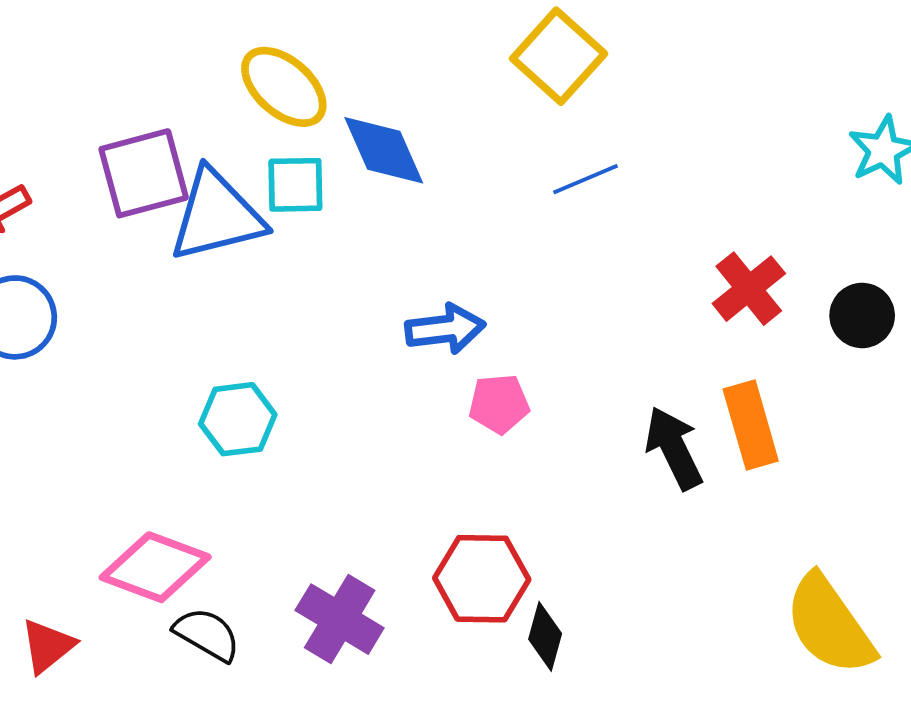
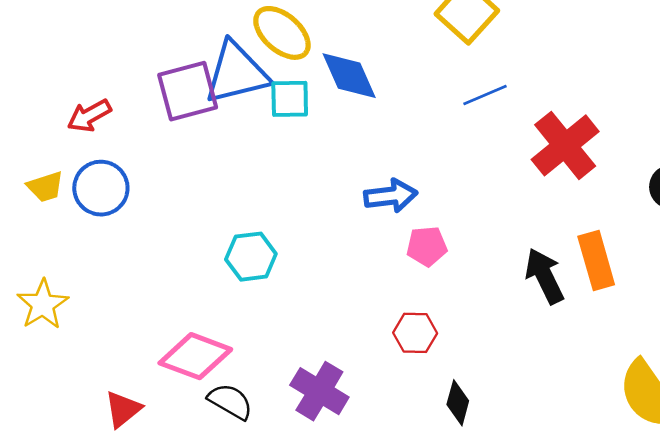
blue triangle: (217, 216) -> (237, 73), moved
red cross: (749, 289) -> (565, 145), moved, size x1.4
red hexagon: (482, 579) -> (415, 333), moved, size x0.7

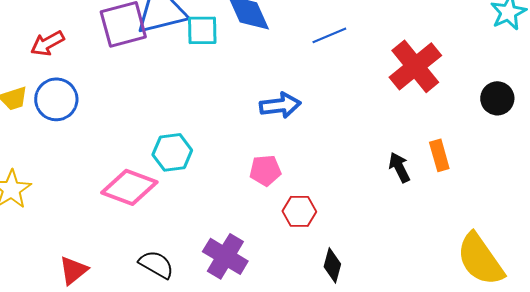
blue line: (485, 95) -> (329, 35), moved
pink pentagon: (427, 246) -> (265, 170), moved
orange rectangle: (596, 260) -> (439, 155), size x0.7
black arrow: (544, 276) -> (399, 167), size x0.7
pink diamond: (195, 356) -> (129, 187), moved

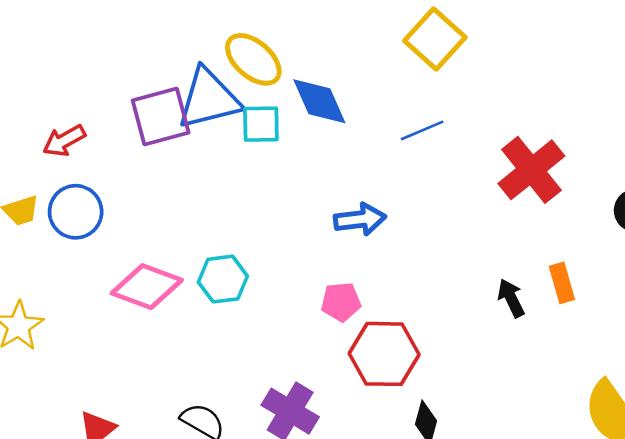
pink diamond: (129, 187) -> (147, 287), moved
red hexagon: (299, 211) -> (384, 354), size x1.6

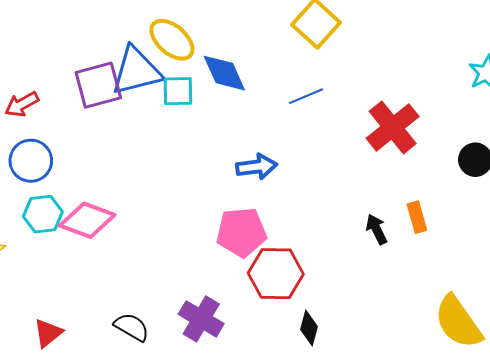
cyan hexagon: (223, 279) -> (43, 214), moved
pink pentagon: (341, 302) -> (241, 232), size x1.6

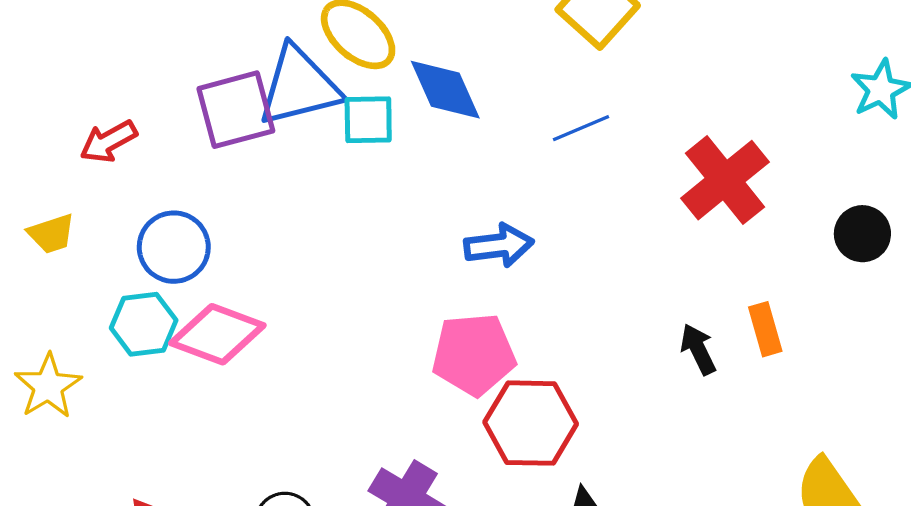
blue circle: (31, 161) -> (174, 247), moved

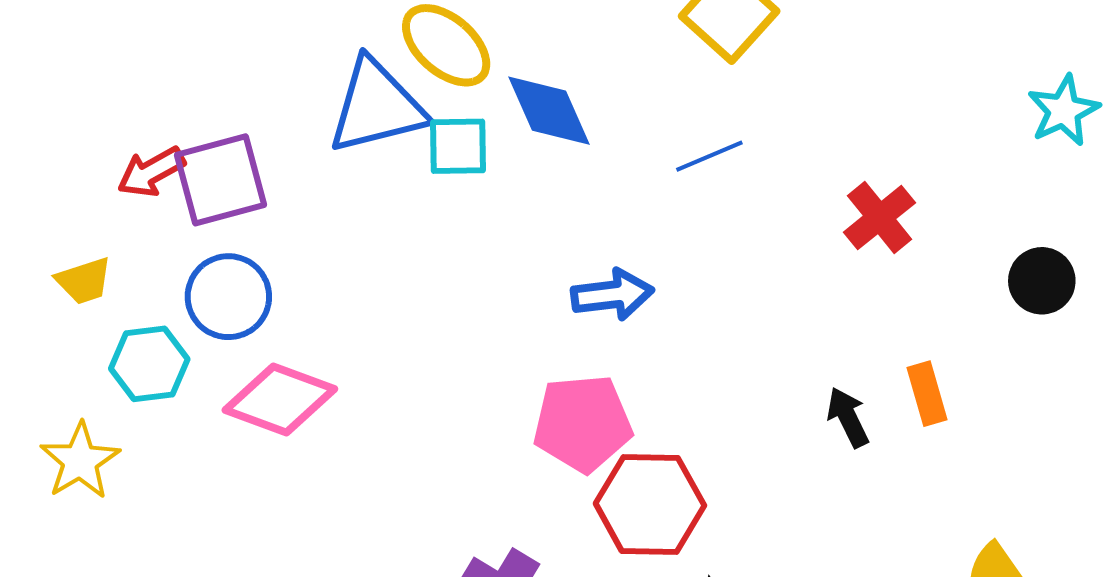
purple square: (236, 110) -> (220, 180), moved
red cross: (725, 180) -> (880, 217), size x0.7
cyan hexagon: (144, 324) -> (149, 364), moved

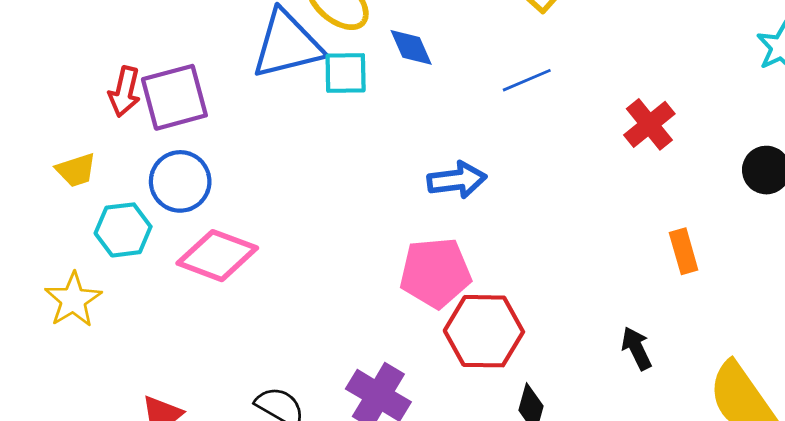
blue diamond: (549, 111) -> (411, 47), size x0.7
red arrow: (151, 172) -> (125, 92), turned -48
black arrow: (848, 417) -> (637, 348), moved

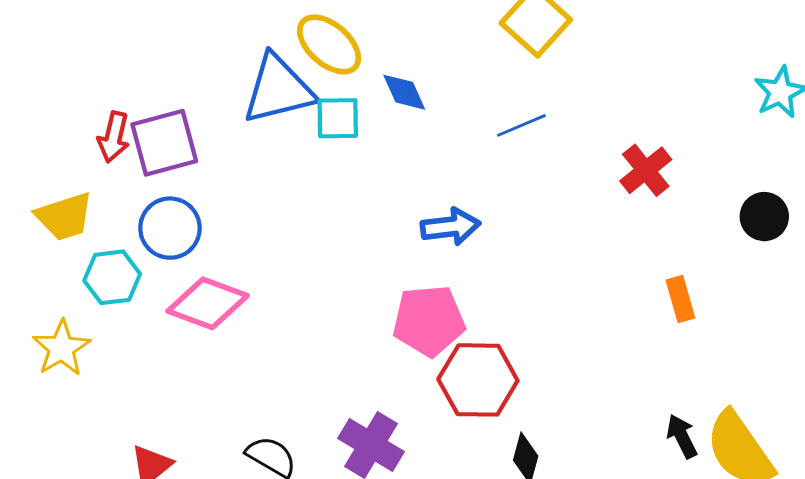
yellow trapezoid: (76, 170) -> (64, 217), size x1.4
black arrow: (637, 348) -> (682, 436), moved

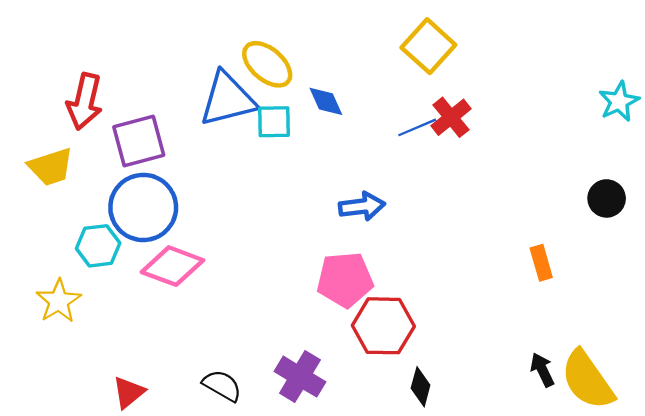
red arrow: (114, 137) -> (85, 101), moved, size x1.4
red cross: (646, 170) -> (451, 117), moved
yellow trapezoid: (64, 217) -> (51, 167), moved
blue circle: (170, 228) -> (143, 207), size x1.4

